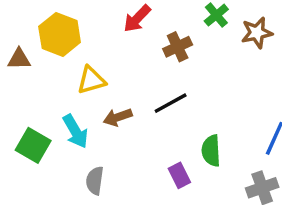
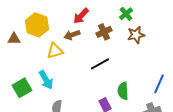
brown star: (257, 33) -> (136, 35), moved
brown arrow: (118, 117) -> (72, 35), moved
green square: (33, 145) -> (22, 88), turned 30

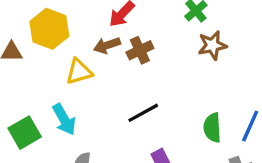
brown cross: (104, 32) -> (140, 50), moved
black line: (100, 64) -> (143, 113), moved
green semicircle: (123, 91) -> (212, 128), moved

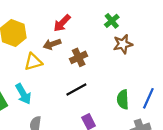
brown cross: (140, 50) -> (79, 57), moved

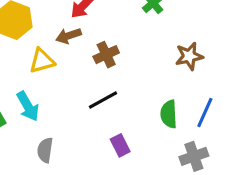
brown star: (123, 44) -> (189, 56), moved

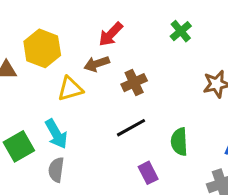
green semicircle: (169, 114) -> (179, 142), moved
gray semicircle: (45, 150) -> (56, 170), moved

